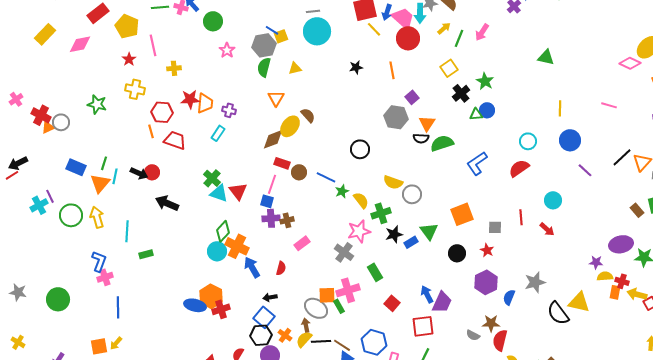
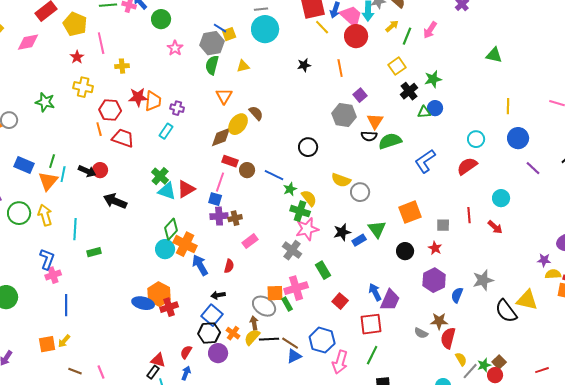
green star: (485, 81) -> (433, 79), turned 30
red triangle: (238, 191) -> (186, 189), turned 36
green cross: (381, 213) -> (300, 211), moved, turned 36

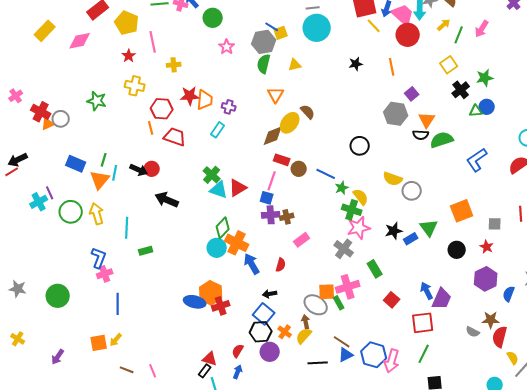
black line: (269, 339) -> (318, 363), moved
blue hexagon: (322, 340) -> (374, 355), moved

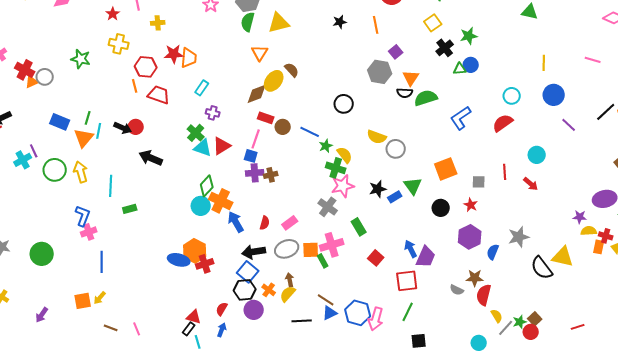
yellow triangle: (295, 65) -> (279, 23), size x1.6
purple cross: (229, 107) -> (213, 113), moved
pink rectangle: (302, 240) -> (290, 223), moved
black arrow: (270, 294) -> (254, 252), size x1.6
gray ellipse: (316, 305) -> (287, 249), moved, turned -55

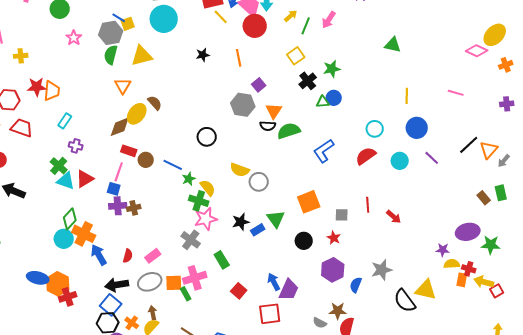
cyan circle: (537, 155) -> (400, 161), moved
blue ellipse: (179, 260) -> (38, 278), moved

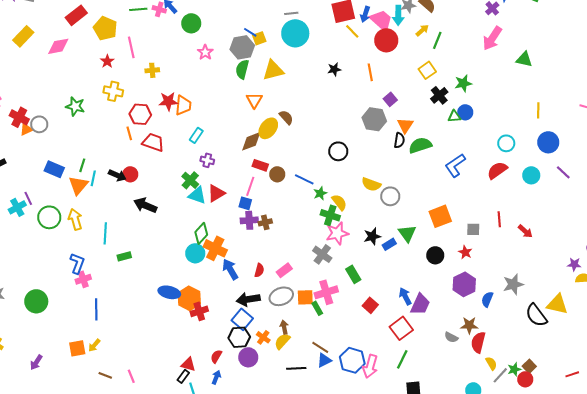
pink arrow: (329, 20) -> (492, 38), moved, size x1.4
black semicircle: (268, 126) -> (399, 140), turned -84
red square: (270, 314) -> (401, 328), turned -30

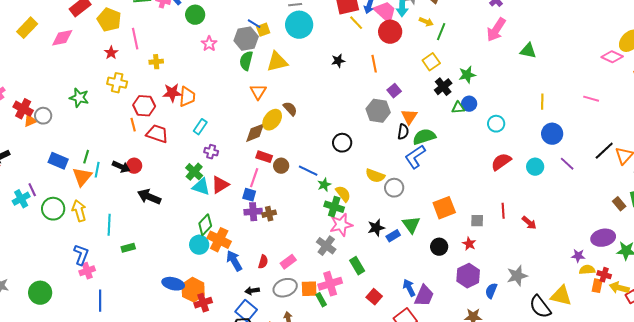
yellow arrow: (422, 30) -> (426, 22), turned 64
cyan circle: (506, 143) -> (496, 124), moved
blue L-shape: (455, 165) -> (415, 157), moved
black arrow: (248, 299) -> (252, 291), size x0.6

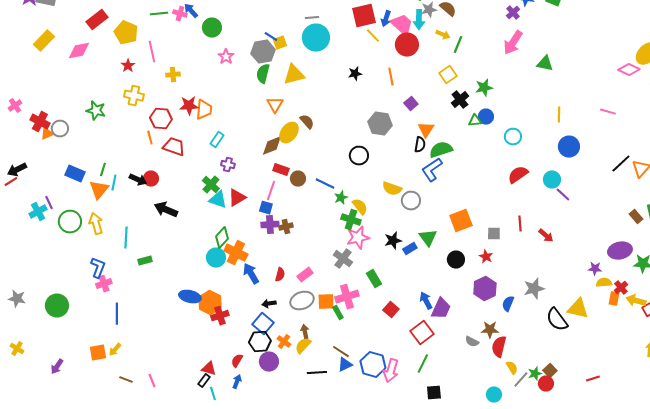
gray hexagon: (378, 111) -> (380, 124), moved
purple line: (567, 164) -> (563, 195), moved
red cross: (604, 275) -> (621, 288), turned 32

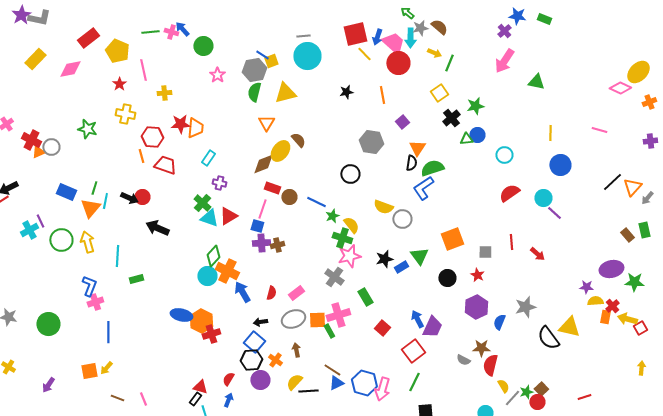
yellow semicircle: (303, 346) -> (294, 382), moved

